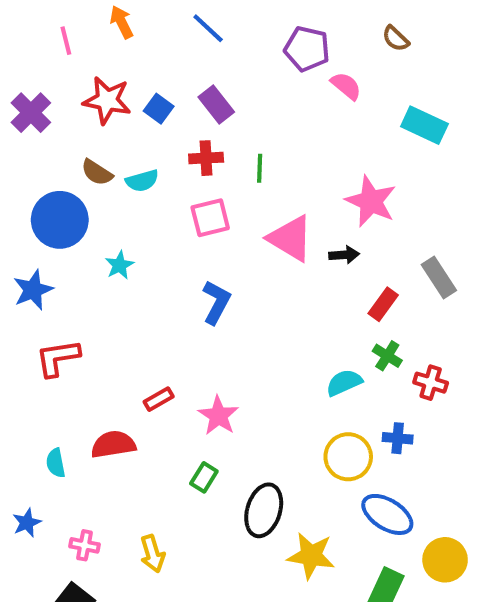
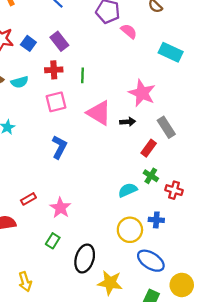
gray rectangle: (439, 278) -> (166, 127), moved

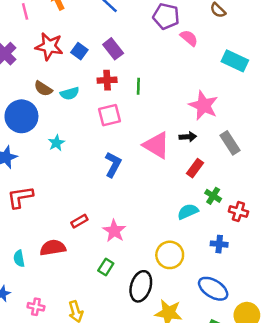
pink triangle: (99, 113) -> (156, 145), moved
red rectangle: (149, 148) -> (195, 168), moved
yellow circle: (130, 230) -> (170, 255), moved

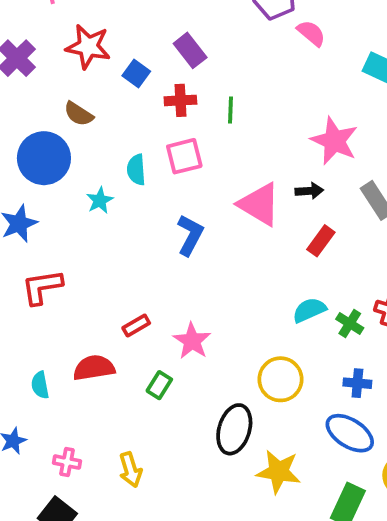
blue square: (79, 51) -> (136, 74), moved
cyan semicircle: (70, 93) -> (136, 170), moved, turned 102
green cross: (213, 196) -> (350, 324), moved
blue cross: (219, 244) -> (357, 383), moved
green rectangle: (106, 267) -> (159, 385), moved

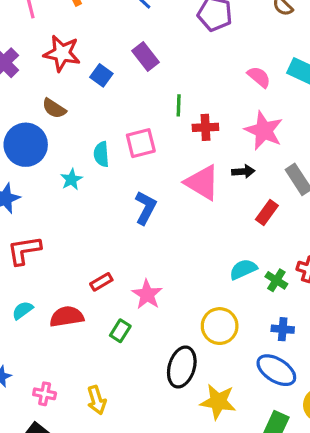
pink semicircle: (311, 33) -> (259, 77), moved
red cross: (180, 100) -> (205, 127), moved
red rectangle: (321, 241) -> (267, 212), moved
cyan semicircle: (40, 385) -> (23, 310), moved, turned 65

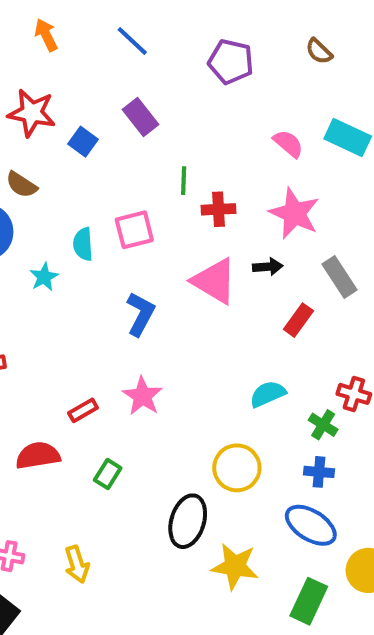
green cross: (276, 280) -> (323, 425), moved
pink star: (147, 294) -> (143, 396), moved

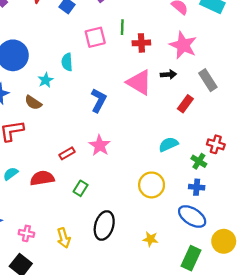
brown semicircle: (21, 185) -> (33, 103), moved
pink square: (134, 230) -> (95, 37), moved
black ellipse: (188, 521) -> (104, 226), moved
yellow star: (235, 566) -> (150, 239), size x0.6

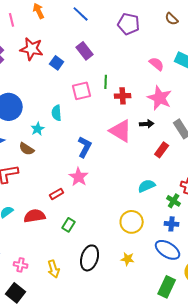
pink star: (100, 145) -> (79, 177), moved
yellow star: (150, 239) -> (128, 259), moved

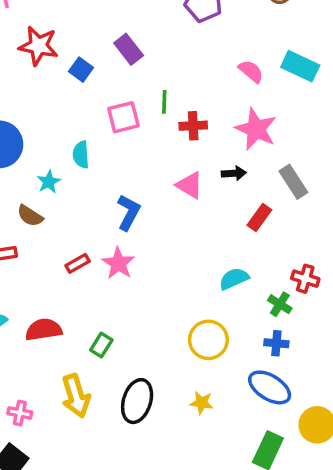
pink triangle: (121, 131) -> (190, 185), size x0.7
red rectangle: (57, 194) -> (78, 263), moved
yellow arrow: (54, 269) -> (76, 396), moved, size x1.4

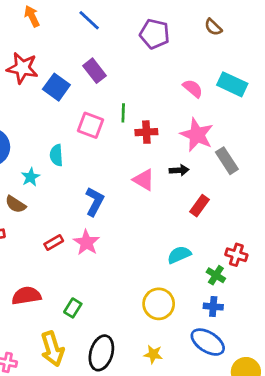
blue square: (81, 70) -> (56, 87), size x1.4
pink square: (123, 117) -> (90, 125), turned 35
gray rectangle: (293, 182) -> (227, 161), moved

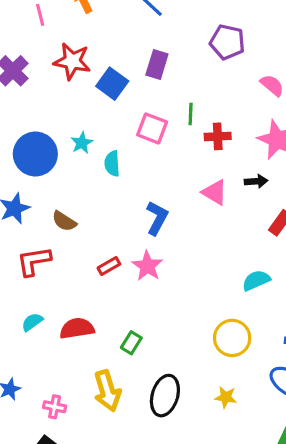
purple pentagon: (155, 34) -> (227, 42), moved
purple rectangle: (95, 71) -> (157, 64), turned 55
cyan star: (31, 177) -> (82, 143), moved

